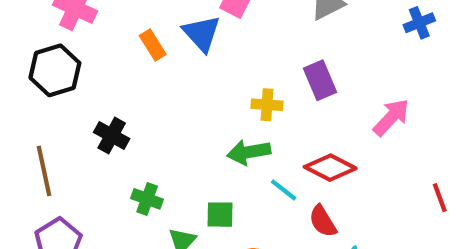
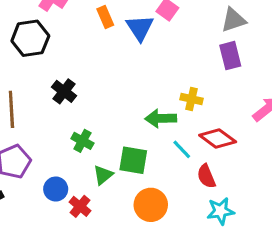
orange rectangle: (153, 45) -> (105, 17), moved
purple rectangle: (320, 80) -> (230, 56), moved
yellow cross: (267, 105) -> (192, 99), moved
green square: (220, 215) -> (133, 160), size x1.4

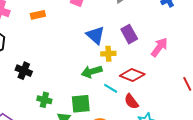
orange rectangle: (105, 17) -> (38, 15), turned -64
blue triangle: (140, 28) -> (95, 35), moved
purple rectangle: (230, 56) -> (129, 34), moved

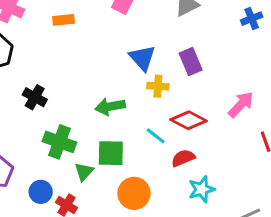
pink arrow: (159, 47) -> (241, 104), moved
green arrow: (92, 72) -> (110, 106), moved
green cross: (44, 100) -> (59, 142), size x1.5
red semicircle: (131, 102) -> (183, 158), turned 98

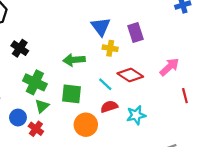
red semicircle: (183, 158) -> (109, 107), moved
green triangle: (84, 172) -> (42, 106), moved
cyan star: (202, 189) -> (136, 115), moved

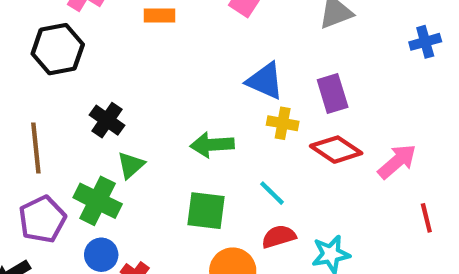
blue triangle: (101, 27) -> (265, 81), turned -30
red diamond: (130, 75) -> (336, 150), moved
green cross: (35, 82) -> (98, 201), moved
green triangle: (42, 106) -> (131, 165), moved

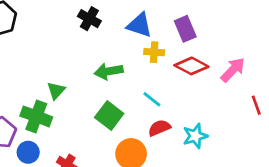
black cross: (107, 120) -> (89, 19), moved
green square: (206, 211) -> (109, 116), turned 36
blue circle: (101, 255) -> (28, 152), moved

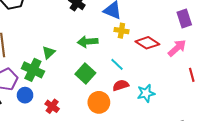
purple rectangle: (185, 29) -> (184, 18), moved

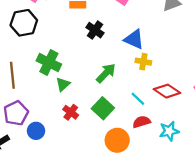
green arrow: (88, 42) -> (106, 73), turned 138
red diamond: (147, 43) -> (167, 91), moved
green cross: (33, 70) -> (49, 63), moved
red cross: (52, 106) -> (71, 112), moved

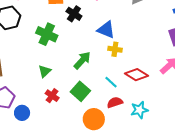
black cross: (95, 30) -> (74, 14), moved
green cross: (49, 63) -> (47, 34), moved

